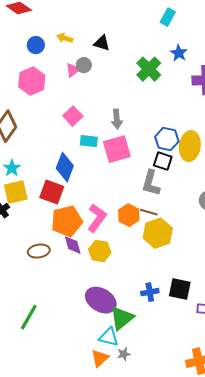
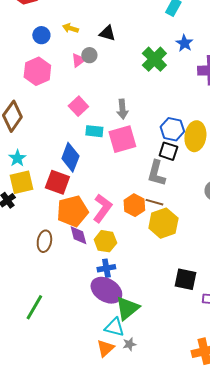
brown ellipse: (39, 251) -> (44, 241), turned -70
blue cross: (150, 292) -> (106, 268), moved

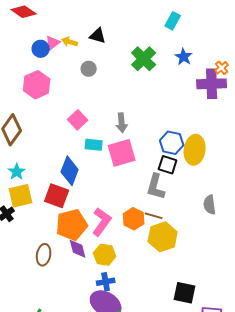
black triangle: (107, 33) -> (98, 36), moved
green cross: (154, 59) -> (144, 59), moved
pink triangle: (78, 60) -> (53, 43), moved

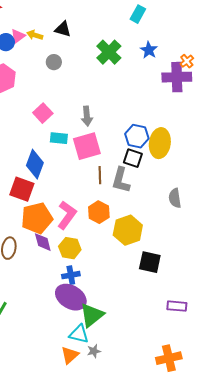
brown line: (154, 216) -> (100, 175), moved, turned 72
black square: (185, 293) -> (150, 262), moved

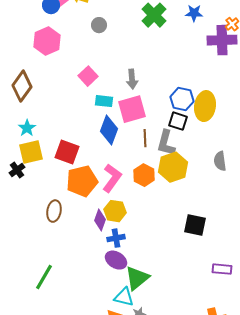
blue star: (149, 50) -> (194, 13), turned -30
blue diamond: (35, 164) -> (109, 130), moved
yellow hexagon: (128, 230) -> (173, 167), moved
purple diamond: (43, 242) -> (100, 220), moved, turned 35
purple ellipse: (71, 297) -> (116, 260), size x0.7

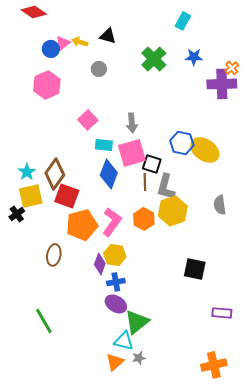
brown diamond: (22, 86) -> (55, 174), moved
yellow ellipse: (205, 106) -> (205, 150), turned -64
black square: (178, 121) -> (152, 164), moved
green line: (44, 277) -> (44, 321), turned -60

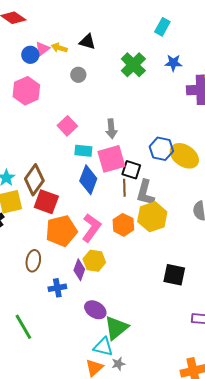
blue cross: (116, 282) -> (57, 288), moved

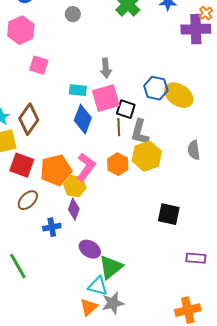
pink square: (67, 126) -> (39, 65), moved, turned -30
red square: (46, 202) -> (22, 165), moved
brown ellipse: (33, 261) -> (28, 200), turned 35
yellow hexagon: (94, 261) -> (75, 186), moved
gray star: (118, 364) -> (113, 303), size x1.6

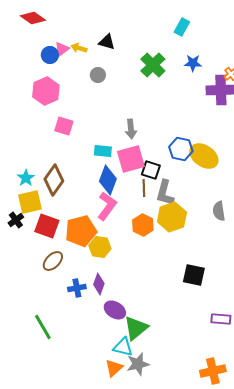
pink L-shape: (86, 167) -> (107, 206), moved
purple diamond: (74, 209) -> (99, 284), moved

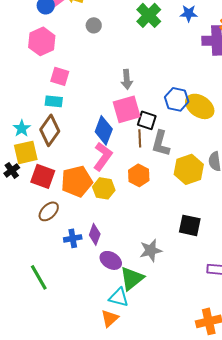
cyan rectangle: (103, 151) -> (54, 101), moved
yellow hexagon: (172, 217) -> (189, 169), moved
yellow hexagon: (100, 247) -> (104, 188), moved
gray star: (138, 364) -> (151, 250), moved

